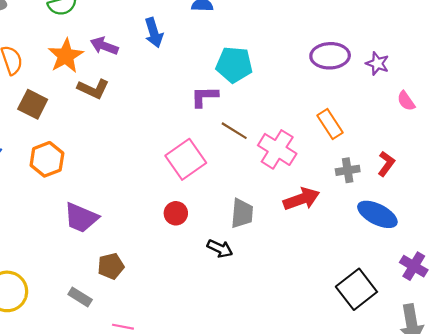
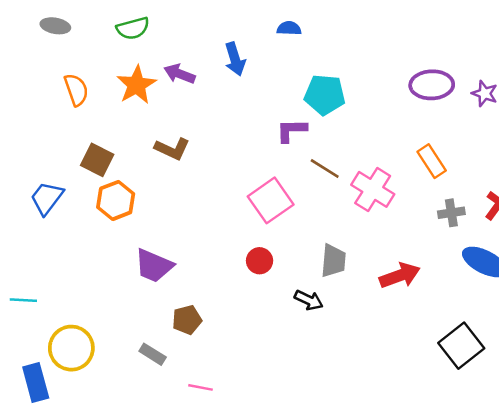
brown L-shape: (93, 89) -> (172, 149), moved
brown square: (33, 104) -> (97, 160), moved
red arrow: (301, 199) -> (400, 276), moved

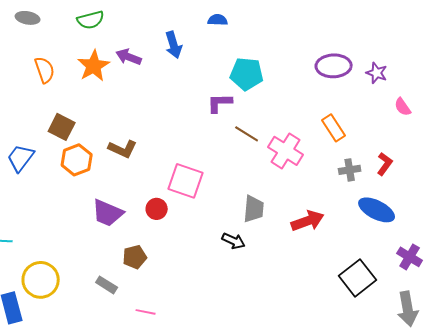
brown L-shape: (172, 149) -> (123, 149), moved
pink square: (271, 200) -> (186, 181), moved, turned -36
red circle: (260, 261) -> (157, 209), moved

